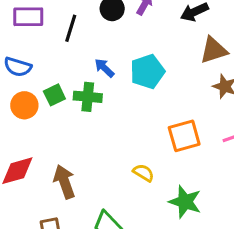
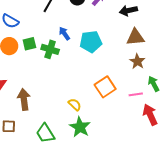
orange square: (184, 136) -> (105, 87), turned -30
green star: (185, 202) -> (80, 127), moved

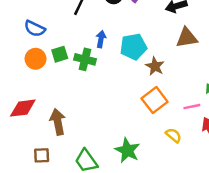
blue arrow: (64, 33) -> (101, 39), turned 48
brown star: (137, 61) -> (155, 66), moved
yellow semicircle: (75, 105) -> (173, 135), moved

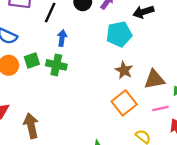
brown triangle: (187, 38) -> (154, 79), moved
blue arrow: (101, 39) -> (62, 38), moved
cyan pentagon: (133, 47) -> (119, 34), moved

